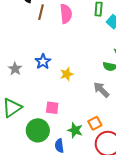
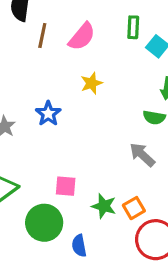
pink semicircle: (66, 14) -> (82, 37), turned 48
yellow star: (67, 74) -> (91, 83), moved
green star: (75, 130) -> (104, 206), moved

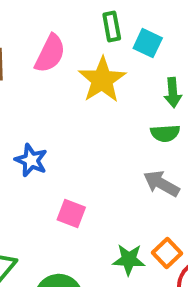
yellow star: (91, 83) -> (102, 80), moved, size x1.6
pink square: (66, 186) -> (71, 213), moved, turned 30

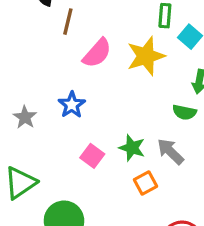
pink semicircle: (50, 54) -> (97, 53), moved
orange square: (167, 253) -> (145, 183), moved
green star: (129, 260) -> (132, 148), moved

